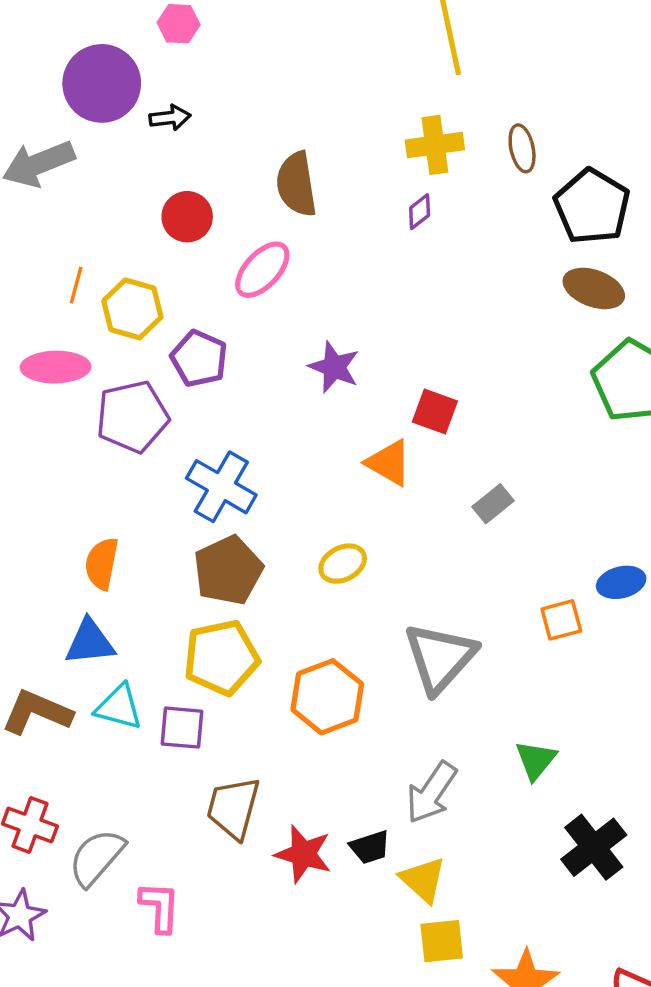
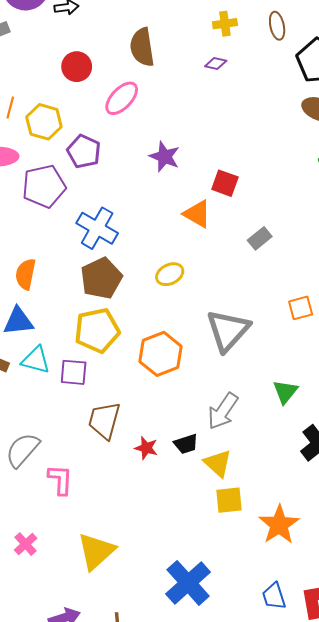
yellow cross: (435, 145) -> (225, 24), size x0.7
purple diamond: (420, 212) -> (216, 64), turned 50
red star: (303, 854) -> (146, 448), size x0.7

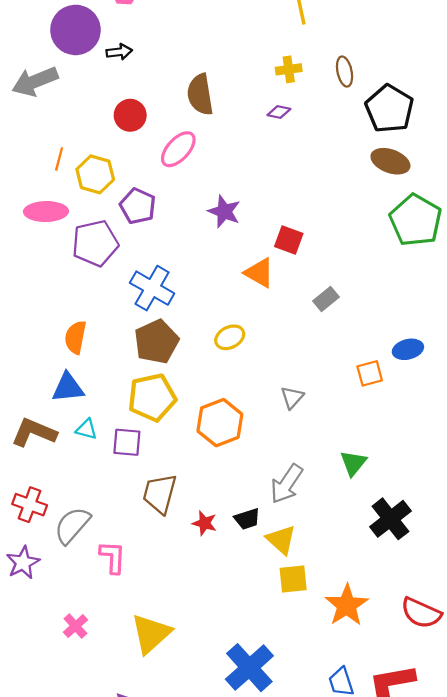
gray triangle: (228, 330) -> (292, 397), size x0.5
cyan triangle: (36, 360) -> (86, 429), size x0.7

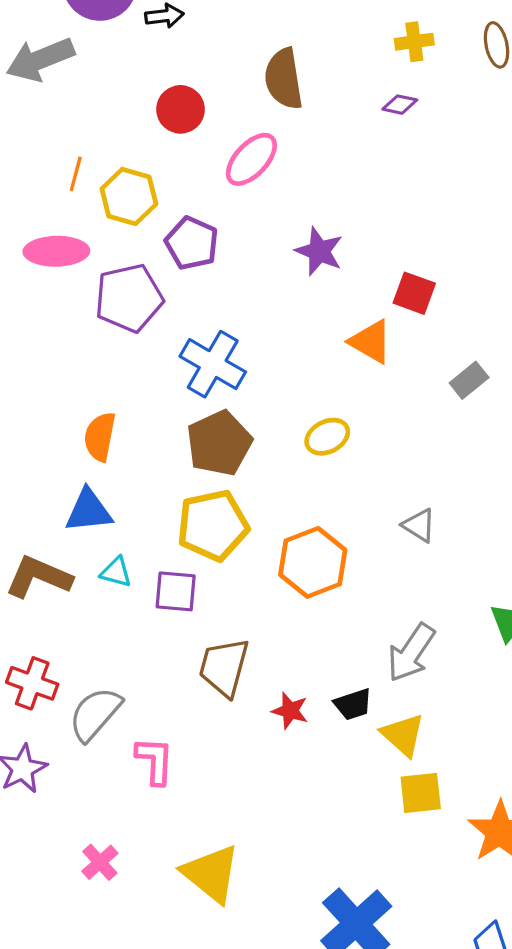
gray triangle: (292, 397) -> (419, 525), turned -40
yellow triangle: (151, 634) -> (211, 874), turned -39

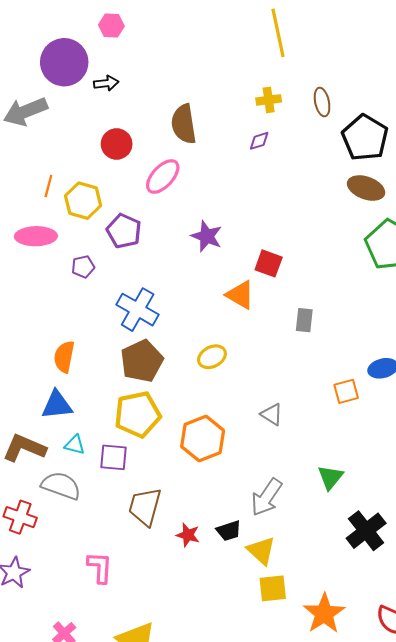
purple diamond: (400, 105) -> (259, 141), turned -30
purple pentagon: (129, 298) -> (83, 267), size x0.5
gray rectangle: (469, 380) -> (304, 320), turned -45
gray semicircle: (95, 714) -> (61, 486), moved, turned 69

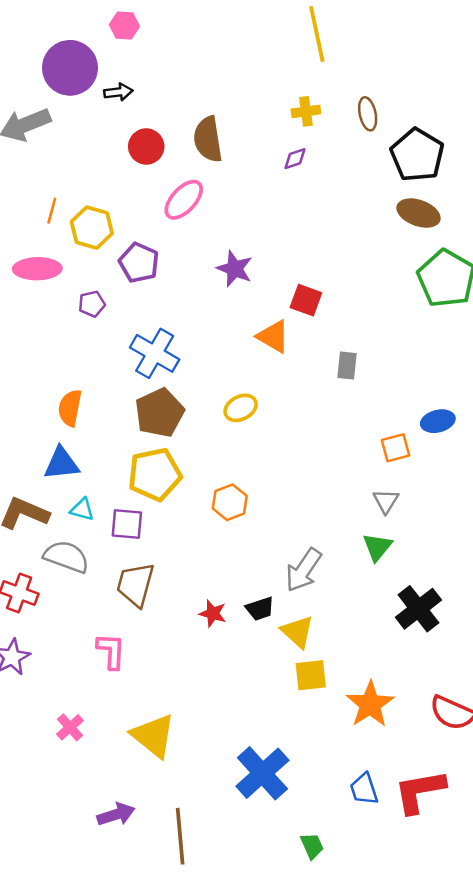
red circle: (117, 144) -> (146, 146), moved
gray triangle: (272, 414) -> (386, 501), moved, turned 30
orange hexagon: (203, 439) -> (230, 502), size x0.7
brown trapezoid: (145, 507) -> (135, 585), moved

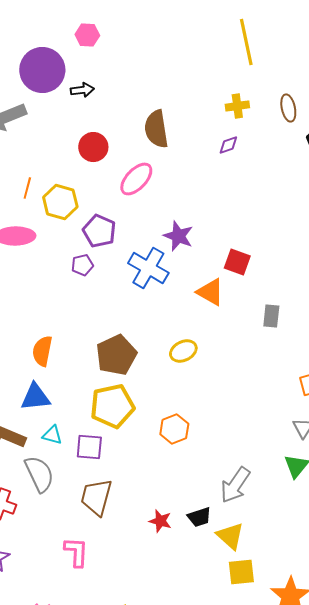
red circle: (146, 146) -> (93, 147), moved
purple pentagon: (92, 304) -> (82, 265), moved
blue cross: (155, 353) -> (148, 268), moved
gray semicircle: (66, 557) -> (39, 474), turned 45

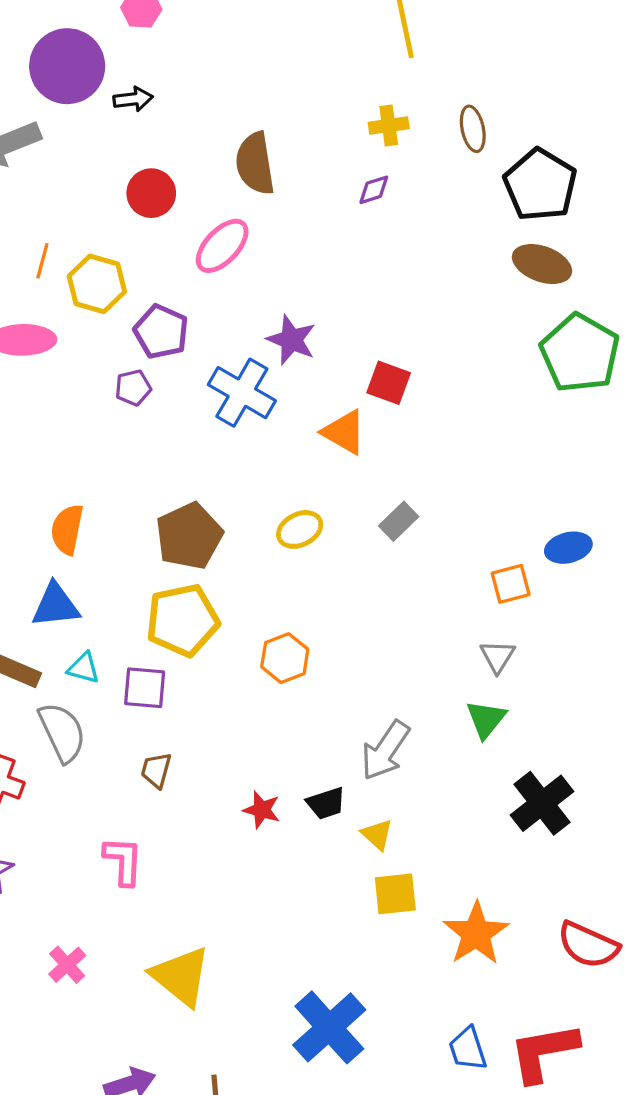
gray rectangle: (271, 316) -> (399, 521), moved, turned 40
brown trapezoid: (96, 497) -> (156, 770), size x0.6
yellow triangle: (230, 536) -> (377, 835), size x0.7

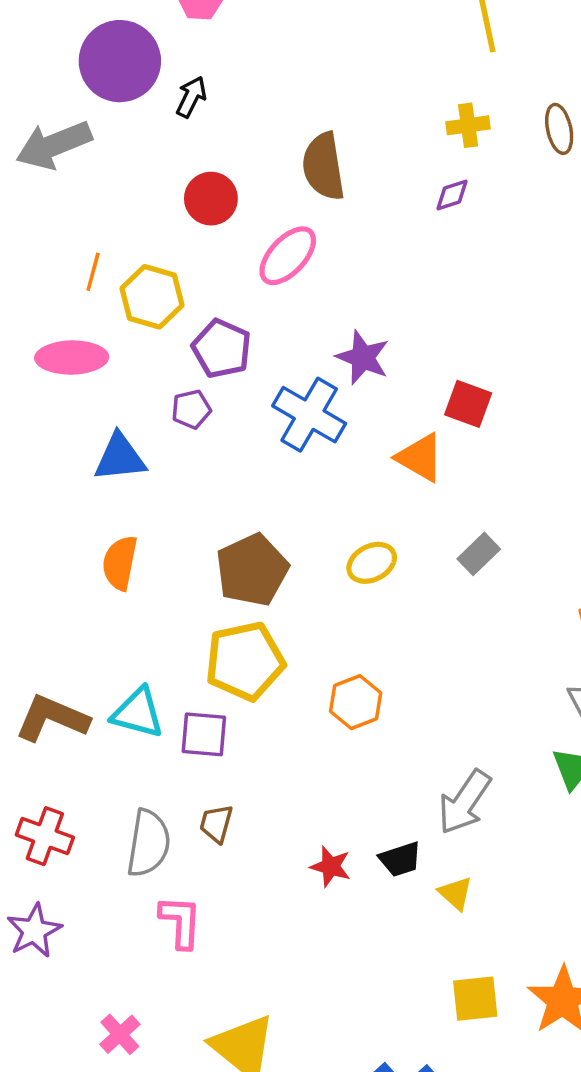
black arrow: (133, 99) -> (191, 97), turned -57
blue triangle: (56, 605) -> (120, 458), moved
cyan triangle: (84, 668) -> (138, 713), size x1.5
gray semicircle: (62, 732) -> (148, 843), moved, turned 34
yellow square: (395, 894) -> (475, 999), moved

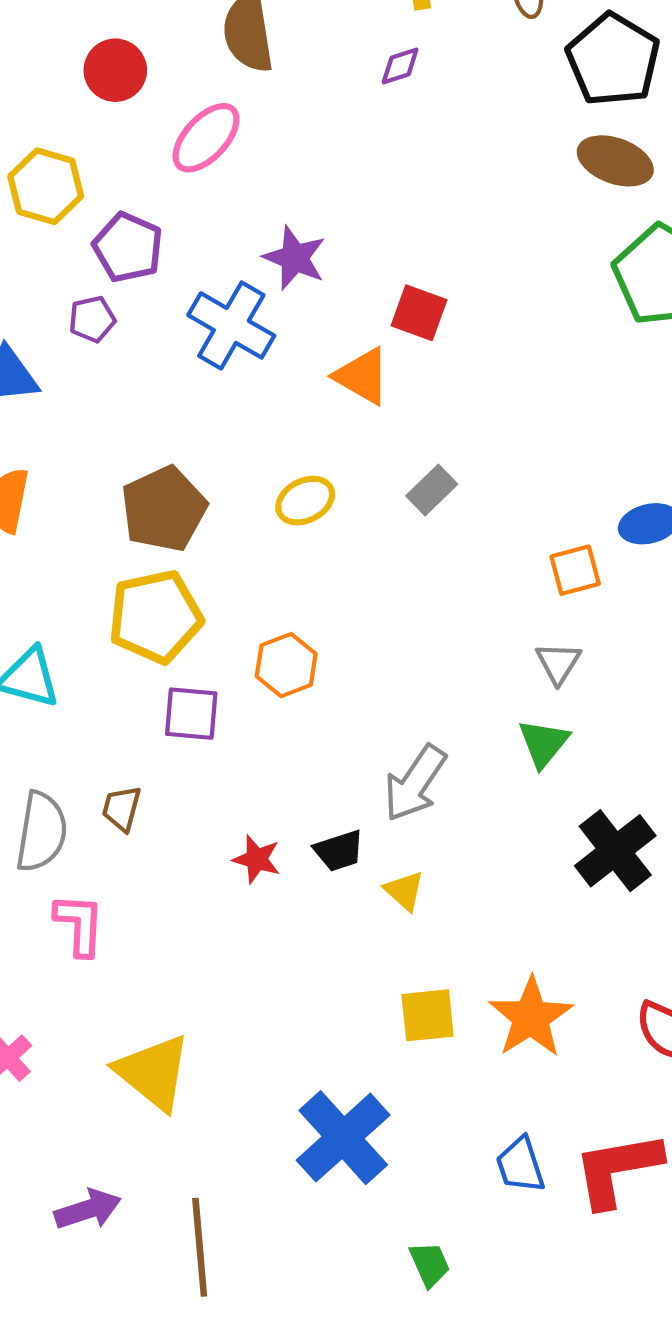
purple square: (204, 734) -> (191, 714), moved

